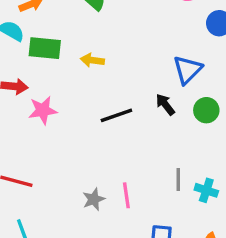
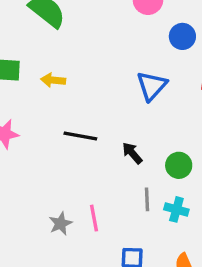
black arrow: (165, 105) -> (132, 153), moved
green circle: (206, 110) -> (179, 165), moved
black line: (116, 115) -> (80, 136), turned 32

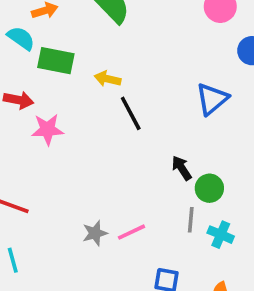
black line: (80, 136) -> (131, 113), moved, turned 44
green circle: (179, 165) -> (209, 188), moved
pink line: (94, 218) -> (131, 232), turned 68

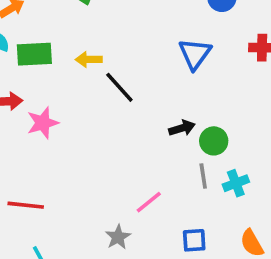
black arrow: (182, 168) -> (182, 128), turned 120
gray star: (95, 233) -> (118, 237), moved
cyan cross: (221, 235) -> (236, 183), turned -30

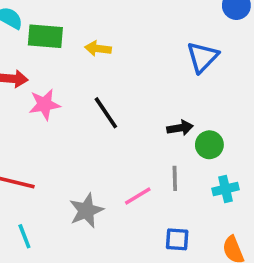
black line: (119, 87) -> (106, 113), moved
gray line: (203, 176) -> (175, 178), moved
gray star: (118, 237) -> (86, 211), moved, size x1.4

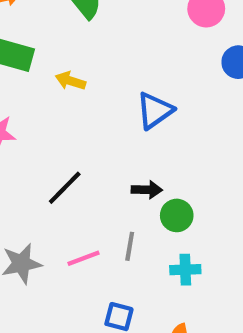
blue triangle: (202, 57) -> (155, 111), moved
black line: (106, 113) -> (65, 188), moved, turned 68

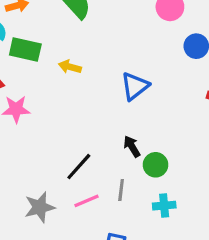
black line: (65, 188) -> (79, 167), moved
black arrow: (147, 190) -> (132, 146), turned -120

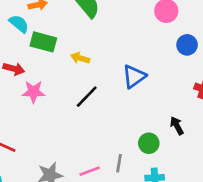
black arrow: (132, 146) -> (177, 126), moved
black line: (79, 167) -> (87, 97), moved

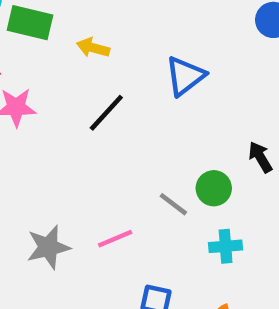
gray line: (119, 163) -> (173, 204), moved, turned -60

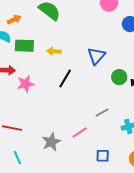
green circle: (214, 188) -> (119, 77), moved
gray line: (173, 204) -> (102, 113), turned -56

